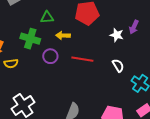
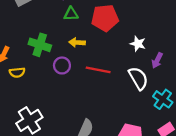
green triangle: (47, 17) -> (71, 14), moved
purple arrow: (134, 27) -> (157, 60), moved
white semicircle: (118, 66) -> (138, 78), size x1.5

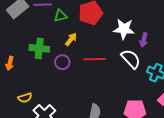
yellow arrow: (77, 42) -> (71, 39), turned 136
white star: (138, 44) -> (124, 29), size x1.5
yellow semicircle: (17, 72) -> (25, 98), moved

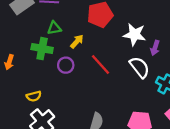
green triangle: (60, 16) -> (54, 28), moved
red line: (94, 59) -> (100, 65), turned 45
yellow semicircle: (25, 98) -> (34, 96), moved

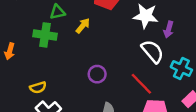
purple circle: (66, 65) -> (97, 74), moved
red line: (100, 65) -> (141, 84), moved

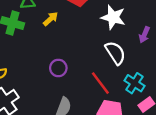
purple arrow: (169, 30) -> (144, 35), moved
cyan cross: (181, 68) -> (134, 83), moved

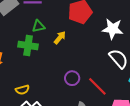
red line: (100, 83) -> (97, 86), moved

